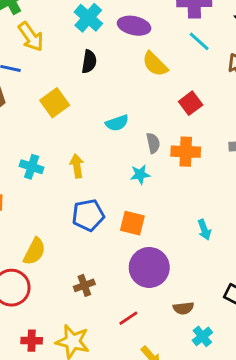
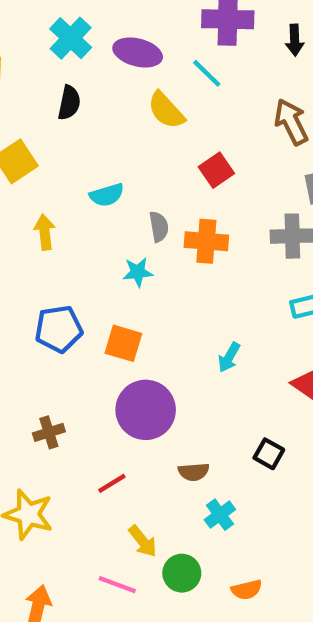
cyan line: (199, 41) -> (207, 73), moved
yellow arrow: (77, 166) -> (45, 232), moved
cyan arrow: (204, 230) -> (229, 357), turned 48

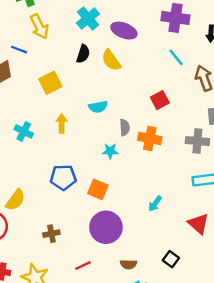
cyan line: (207, 73) -> (176, 57), moved
yellow semicircle: (166, 110) -> (111, 60), moved

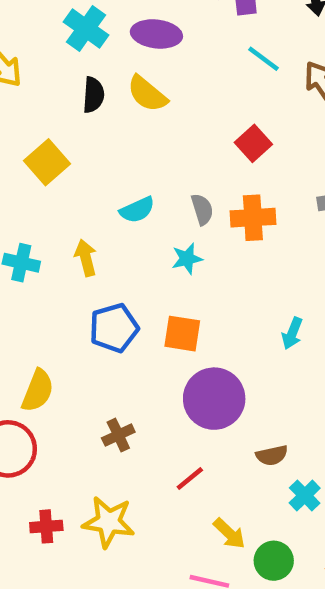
cyan semicircle: (98, 107) -> (137, 210), moved
yellow arrow: (62, 123) -> (86, 258), moved

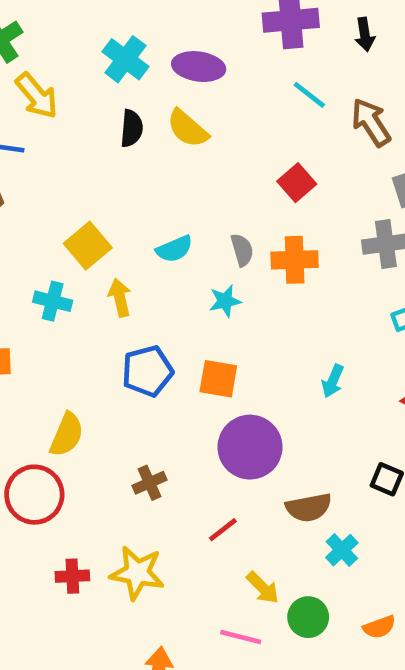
yellow square: (47, 162) -> (88, 246), moved
brown semicircle: (272, 455) -> (309, 507), size x1.4

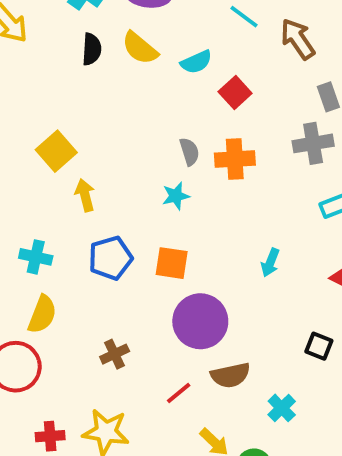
cyan semicircle: (174, 249) -> (196, 62), moved
cyan cross: (53, 301) -> (36, 257), moved
brown semicircle: (309, 507) -> (230, 375), moved

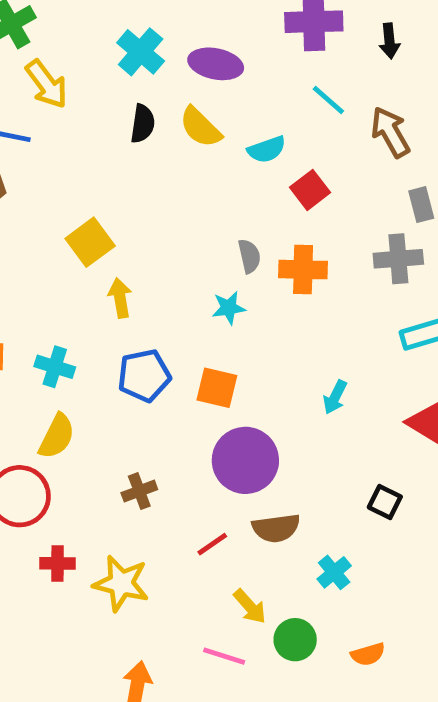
red cross: (50, 436) -> (58, 563), moved

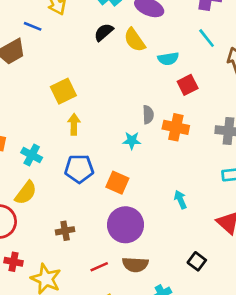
black semicircle: (143, 124) -> (104, 32), turned -150
cyan arrow: (335, 397) -> (180, 200), turned 120

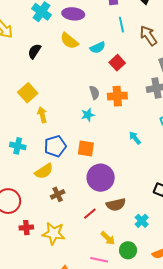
black semicircle: (104, 32) -> (34, 51), moved
cyan line: (207, 38) -> (121, 25), turned 42
yellow semicircle: (26, 193) -> (44, 171), moved, turned 36
cyan arrow: (180, 200) -> (135, 138), moved

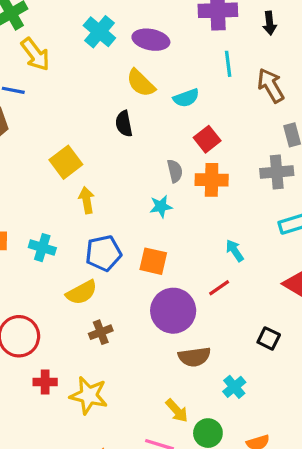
black semicircle: (34, 51) -> (124, 124), moved, turned -49
red square: (117, 63) -> (207, 139), moved
red line: (90, 214) -> (219, 288), moved

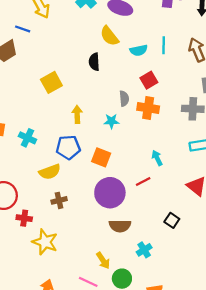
cyan line: (228, 64) -> (164, 45), moved
yellow arrow: (87, 200) -> (77, 114), moved
red cross: (45, 382) -> (24, 218), moved

